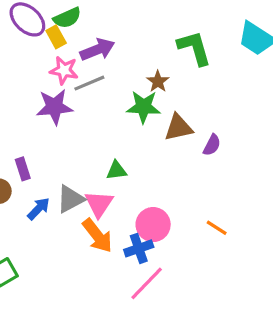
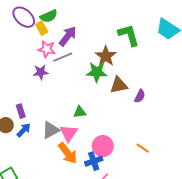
purple arrow: (97, 50) -> (68, 36), turned -30
brown star: (158, 81) -> (106, 56), size x1.5
purple star: (54, 107) -> (41, 72), size x0.7
blue arrow: (39, 209) -> (24, 130), moved

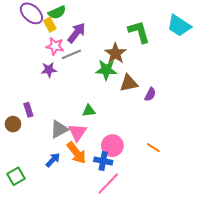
blue arrow: (24, 130) -> (53, 160), moved
blue cross: (94, 161) -> (103, 161), turned 30

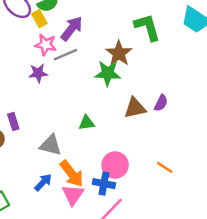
brown triangle: (129, 83) -> (135, 108), moved
gray triangle: (59, 129) -> (51, 145), turned 42
pink triangle: (78, 132) -> (73, 195), moved

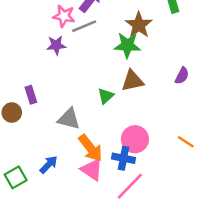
brown triangle: (135, 108) -> (132, 81), moved
green triangle: (87, 123) -> (106, 96), turned -35
blue arrow: (43, 182) -> (49, 165), moved
pink triangle: (73, 195) -> (92, 170), turned -30

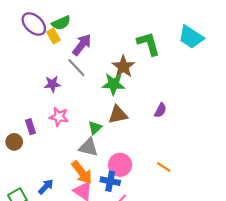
pink star: (64, 16) -> (59, 117), moved
gray line: (84, 26) -> (76, 68), turned 70
gray triangle: (69, 119) -> (88, 147), moved

